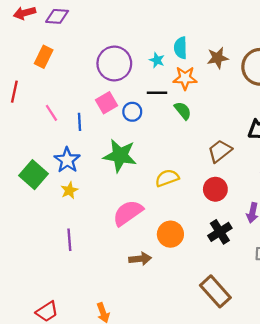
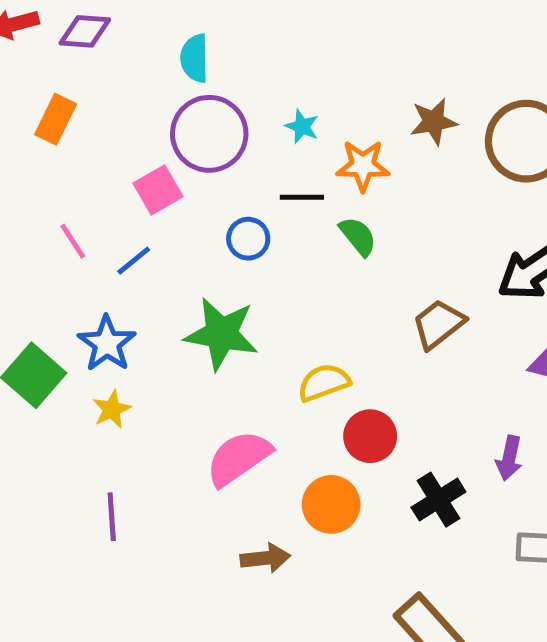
cyan semicircle: (181, 48) -> (195, 58), moved
pink square: (106, 103) -> (158, 190), moved
blue line: (80, 122) -> (134, 261), turned 54
red circle: (215, 189) -> (370, 436), moved

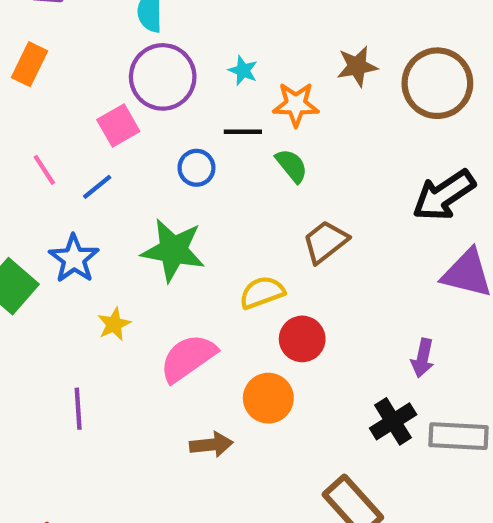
brown trapezoid: (438, 324) -> (325, 242), moved
yellow star: (112, 409) -> (114, 324), moved
black cross: (438, 500) -> (393, 421), moved

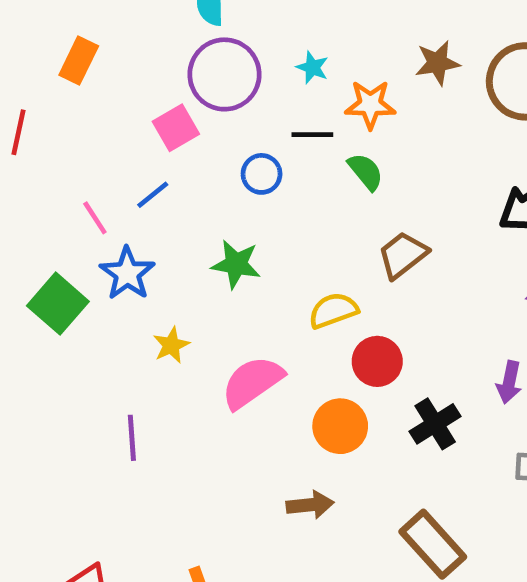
pink line: (44, 170) -> (95, 218), moved
green star: (173, 250) -> (236, 264), size x0.7
black cross: (393, 421) -> (435, 424), moved
brown arrow: (211, 445) -> (310, 505), moved

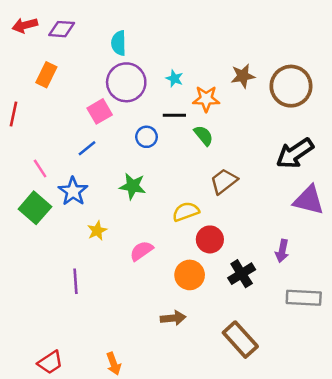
pink line: (95, 218) -> (40, 168), moved
pink semicircle: (252, 382) -> (141, 251), size x0.7

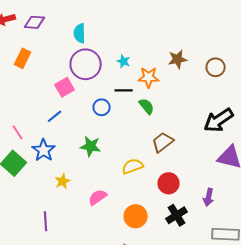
brown circle: (291, 86) -> (216, 67), size x0.6
red circle: (210, 239) -> (169, 183), moved

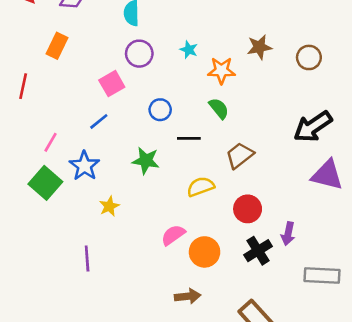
purple circle: (86, 64) -> (139, 54), size x0.7
black line: (124, 90) -> (189, 138), moved
pink line: (18, 132) -> (51, 142), turned 63
pink semicircle: (98, 197) -> (173, 235), moved
purple arrow: (209, 197) -> (288, 234), moved

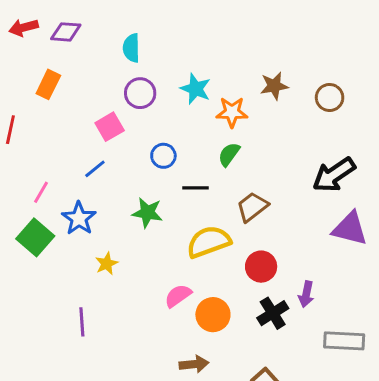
cyan star: (189, 50) -> (195, 89), size x1.5
green semicircle: (219, 108) -> (229, 154), turned -105
yellow semicircle: (201, 187) -> (209, 242), size x1.4

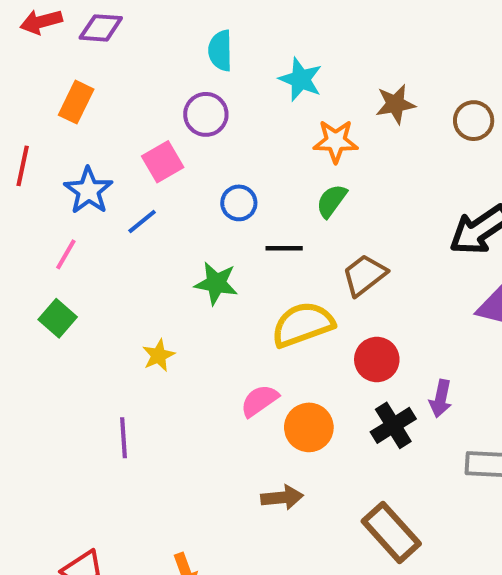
cyan semicircle: (131, 48) -> (220, 51), moved
cyan star: (195, 89) -> (301, 79), moved
blue star: (79, 218) -> (88, 191), moved
green square: (35, 237) -> (58, 318), size x0.7

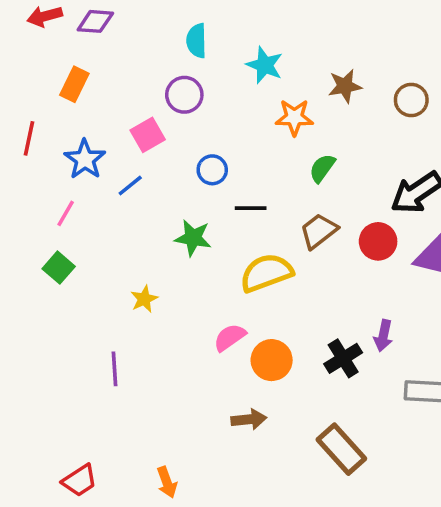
green semicircle: (332, 201) -> (322, 168), moved
red circle: (377, 359) -> (378, 241), moved

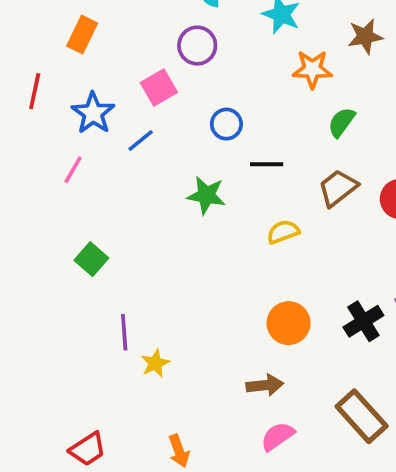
green square: (59, 268) -> (91, 259), moved
yellow semicircle: (266, 273) -> (283, 232), size x0.6
yellow star: (144, 299) -> (155, 363), moved
pink semicircle: (230, 337) -> (278, 436), moved

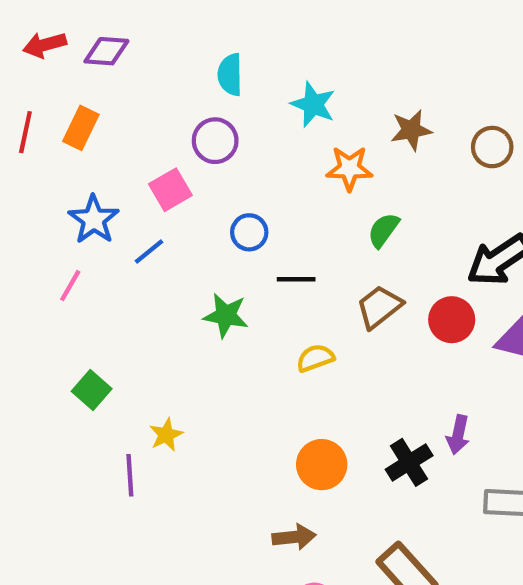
red line: (35, 91) -> (25, 132), moved
yellow star: (155, 363) -> (166, 435), moved

